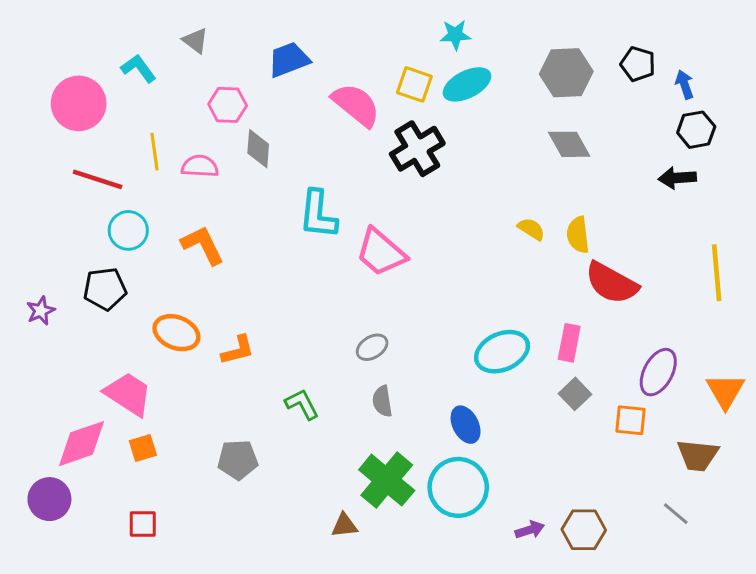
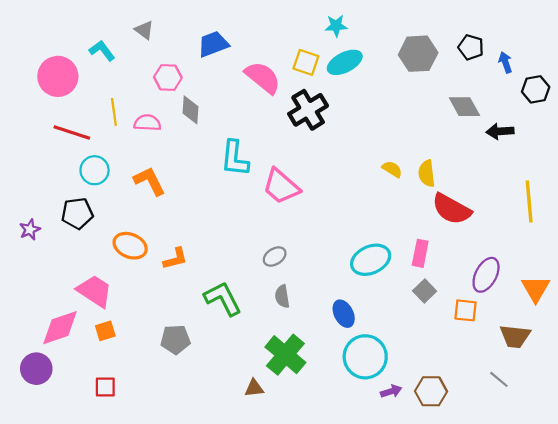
black hexagon: (696, 130) -> (536, 89), moved
gray diamond: (569, 144) -> (464, 107), moved
green L-shape: (302, 404) -> (223, 299), size x1.5
cyan circle: (458, 487) -> (365, 357), moved

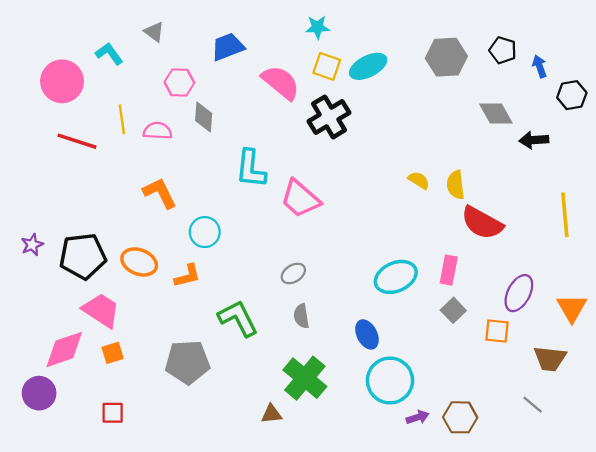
cyan star: (336, 26) -> (317, 27), moved
cyan circle: (95, 170) -> (205, 232), moved
black pentagon: (77, 213) -> (83, 256), moved, size x1.4
gray pentagon: (175, 340) -> (187, 362), size x1.4

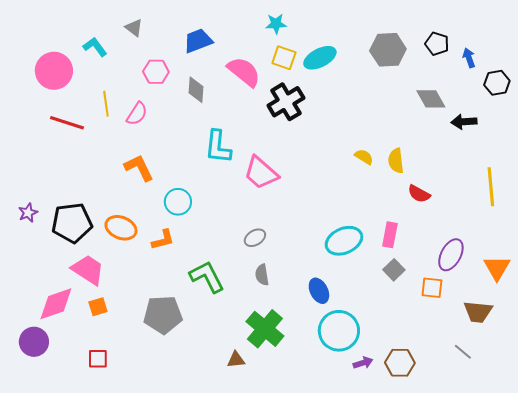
gray diamond: (204, 117) -> (196, 90), moved
pink semicircle: (158, 131) -> (137, 114), turned 120
red semicircle: (482, 223) -> (419, 194), size x0.6

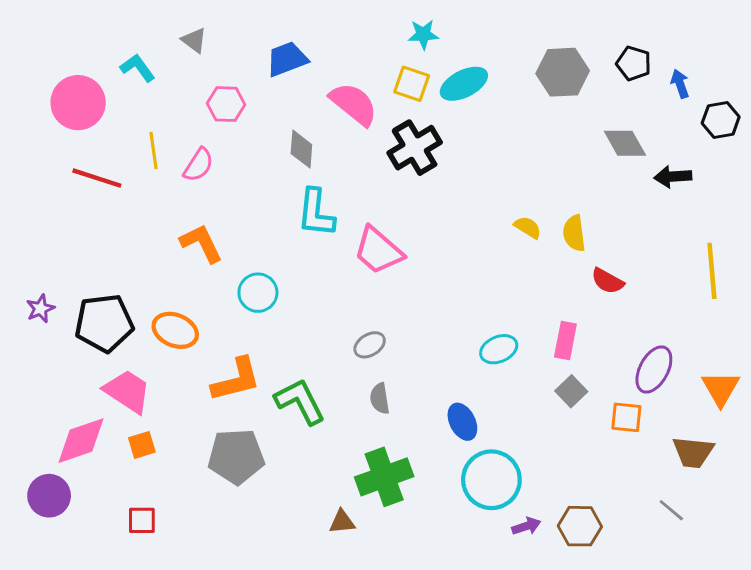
cyan star: (276, 24) -> (423, 34), moved
gray diamond: (196, 90) -> (301, 149), moved
orange L-shape: (163, 240) -> (236, 380), moved, size x1.5
cyan ellipse: (344, 241) -> (499, 349), size x0.7
green cross: (265, 329) -> (384, 477), turned 30

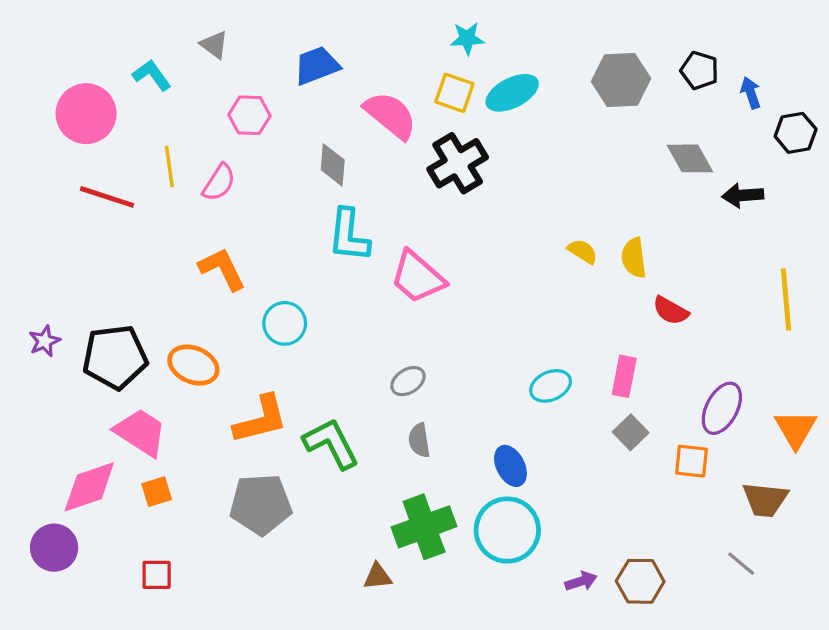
cyan circle: (491, 480) -> (507, 530), moved

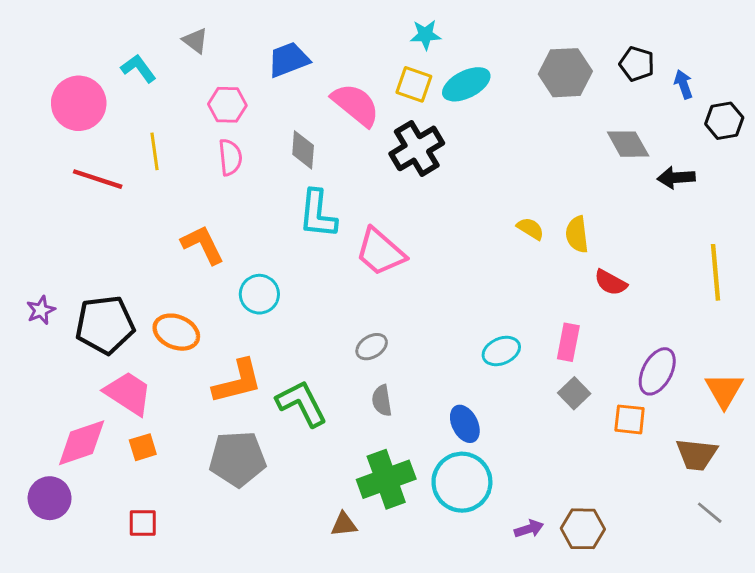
pink semicircle: (219, 182) -> (230, 157), moved, turned -39
gray line: (741, 564) -> (710, 513), moved

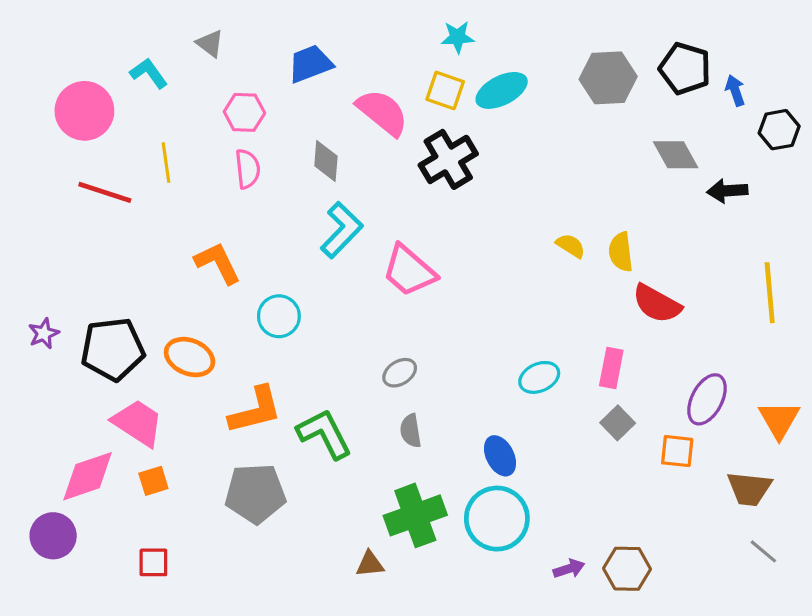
black pentagon: (637, 64) -> (685, 68), size x1.4
cyan L-shape: (318, 214) -> (342, 230), turned -142
red semicircle: (611, 283) -> (657, 304), size x1.4

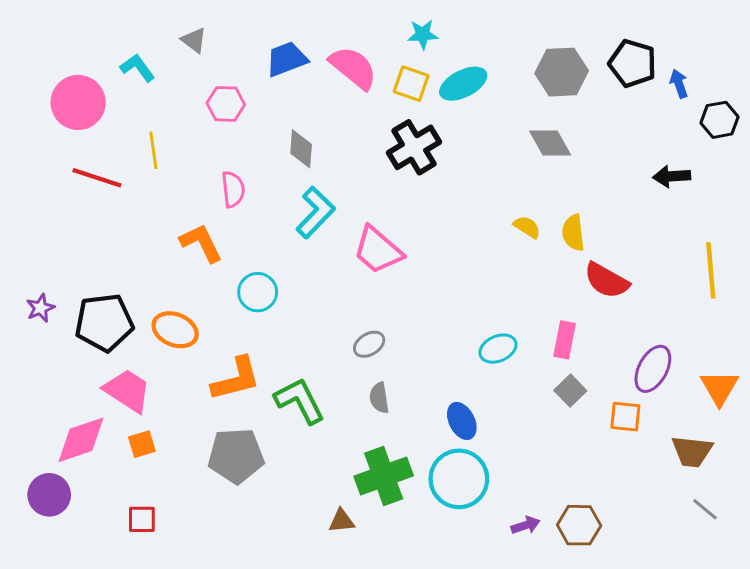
pink semicircle: (382, 112) -> (353, 68), moved
gray diamond: (676, 155) -> (550, 143), moved
pink semicircle: (248, 169) -> (233, 189), moved

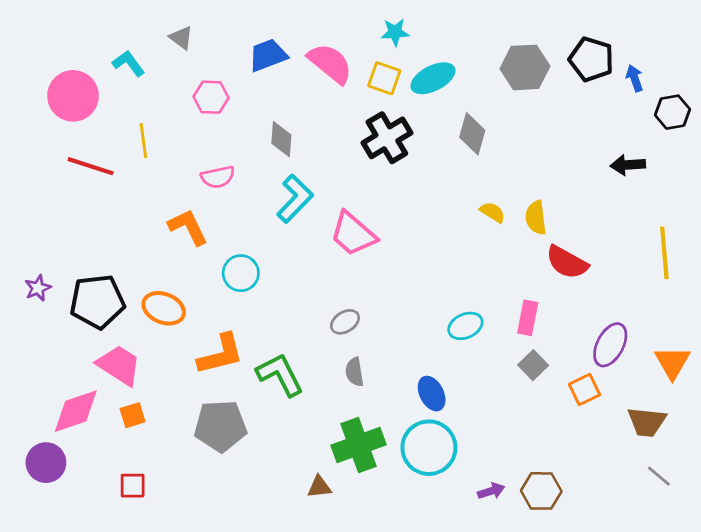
gray diamond: (550, 143) -> (472, 134), moved, turned 45
pink semicircle: (233, 189) -> (218, 177), turned 84
orange square: (625, 417) -> (585, 389), turned -32

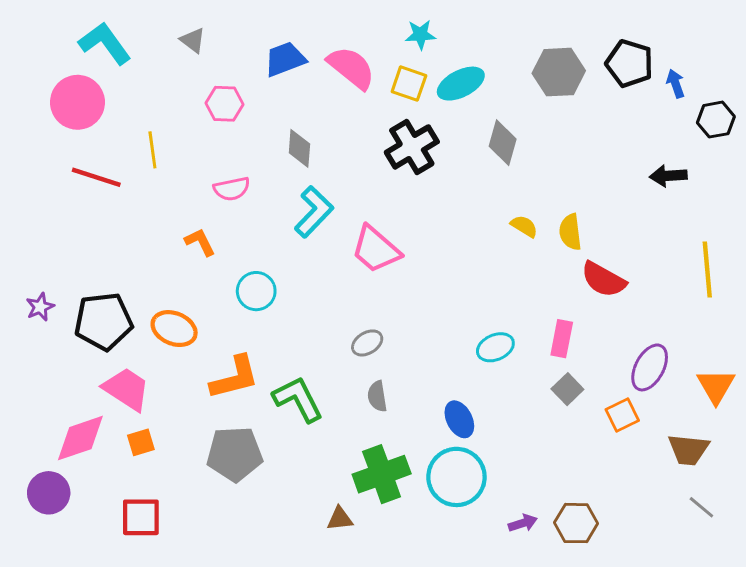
cyan L-shape: (128, 63) -> (105, 43), moved, size x1.5
orange L-shape: (188, 227) -> (200, 242), size x0.7
red square: (133, 486) -> (141, 517), size x1.4

